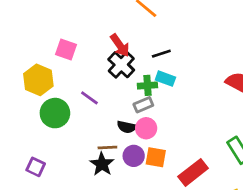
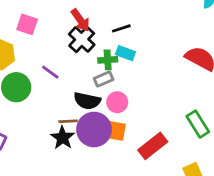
black semicircle: (127, 127) -> (87, 101), size x1.4
pink circle: (146, 128) -> (117, 102), moved
purple circle: (134, 156) -> (94, 130), size x1.6

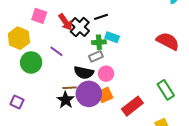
red arrow: (80, 20) -> (66, 22), moved
black line: (121, 28) -> (101, 17), moved
orange square: (116, 131) -> (105, 95), turned -35

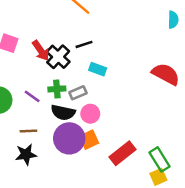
green cross: (99, 42) -> (57, 89), moved
purple line: (56, 51) -> (32, 96), moved
brown line: (70, 88) -> (28, 131), moved
green rectangle: (166, 90) -> (160, 159), moved
black star: (66, 100) -> (26, 155), moved, turned 30

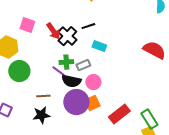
purple line: (32, 96) -> (58, 71), moved

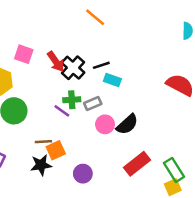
black line: (88, 26) -> (101, 65), moved
black semicircle: (71, 81) -> (127, 124), moved, turned -54
purple circle: (76, 102) -> (83, 174), moved, size x0.6
orange square: (92, 103) -> (56, 150), moved

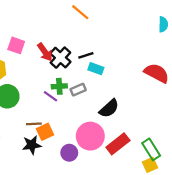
pink circle: (105, 124) -> (90, 136), moved, size x1.6

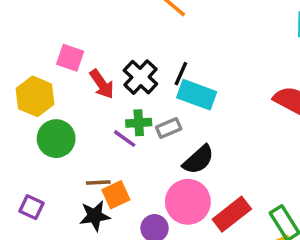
red arrow: (45, 52) -> (102, 84), moved
black line: (86, 55) -> (181, 74), turned -48
cyan rectangle: (96, 69) -> (197, 95), size x1.5
black semicircle: (109, 108) -> (198, 160), moved

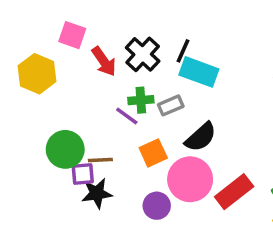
green circle: (56, 139) -> (65, 149), moved
orange square: (116, 195) -> (153, 153), moved
purple square: (32, 207) -> (83, 174), moved, turned -30

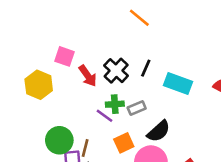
cyan rectangle: (199, 72) -> (178, 84), moved
brown line: (100, 160) -> (85, 148), turned -72

